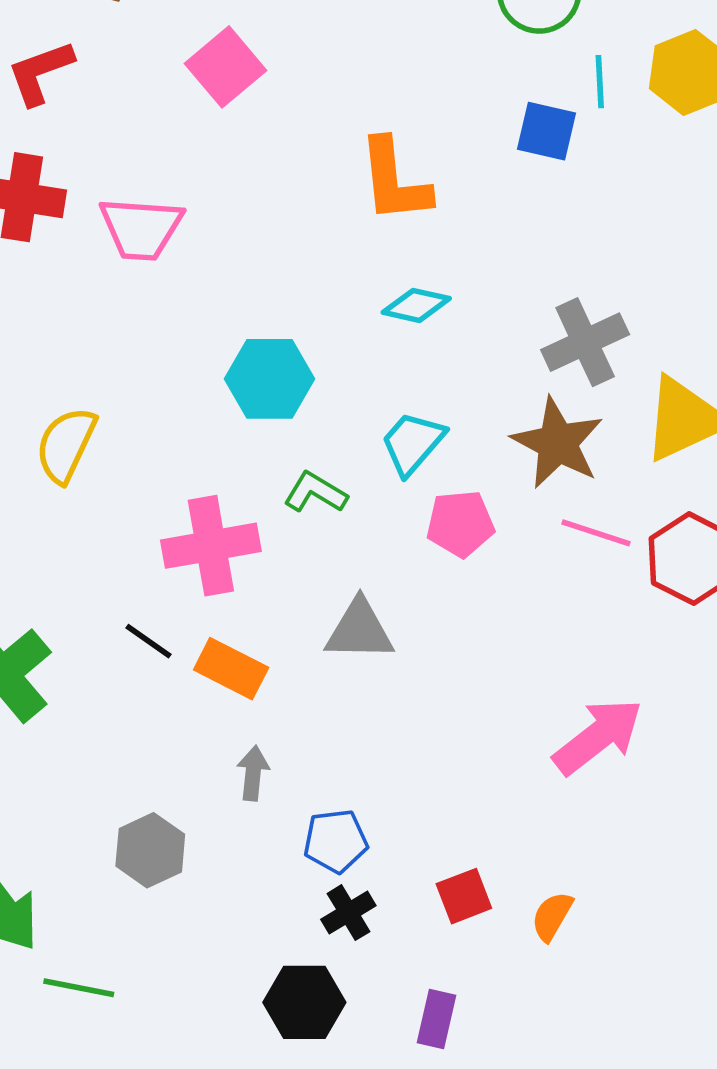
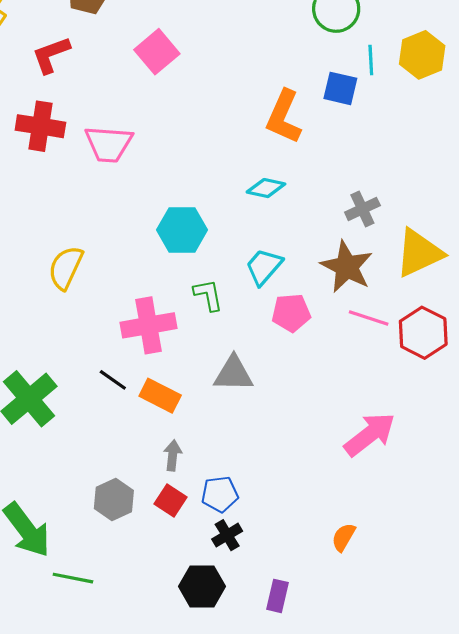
orange L-shape: (394, 181) -> (284, 117), moved, turned 30
gray cross: (585, 342) -> (362, 209), size x0.7
green L-shape: (315, 493) -> (208, 295), turned 48
red square: (464, 896) -> (170, 501), moved, turned -36

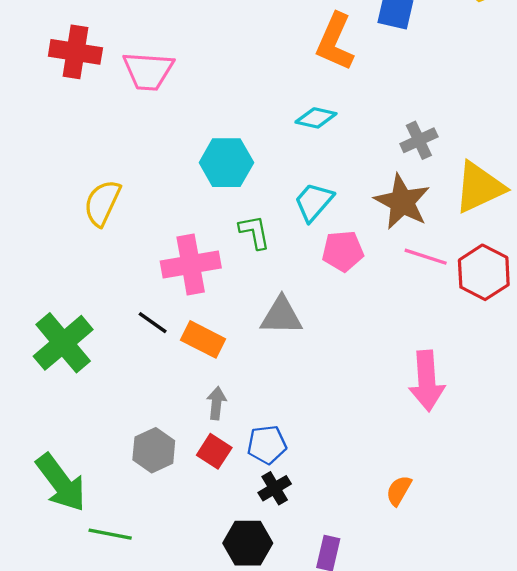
pink arrow: (370, 434) -> (427, 381), turned 124

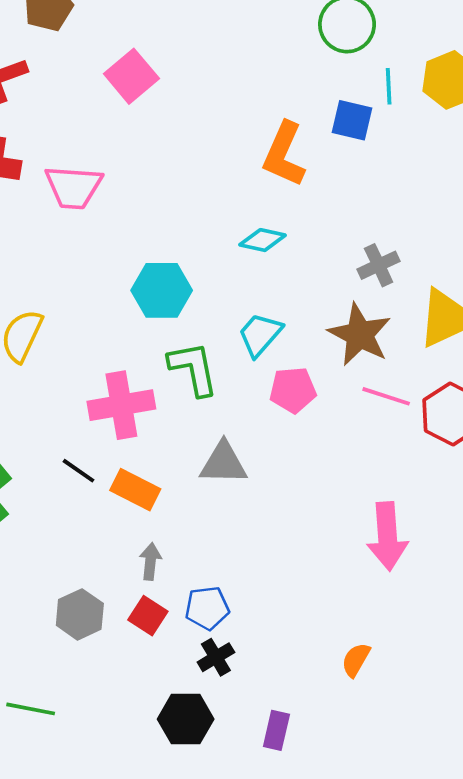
green L-shape: (254, 232) -> (193, 369), size x1.4

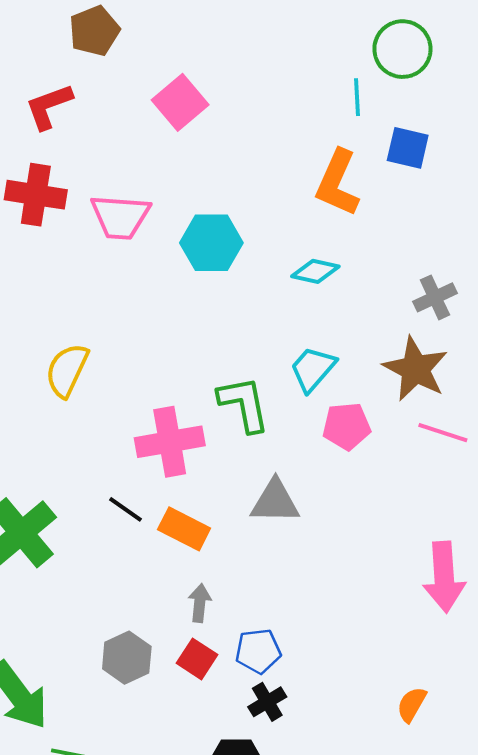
cyan line: (389, 86) -> (357, 97), moved
cyan hexagon: (162, 290) -> (211, 243), moved

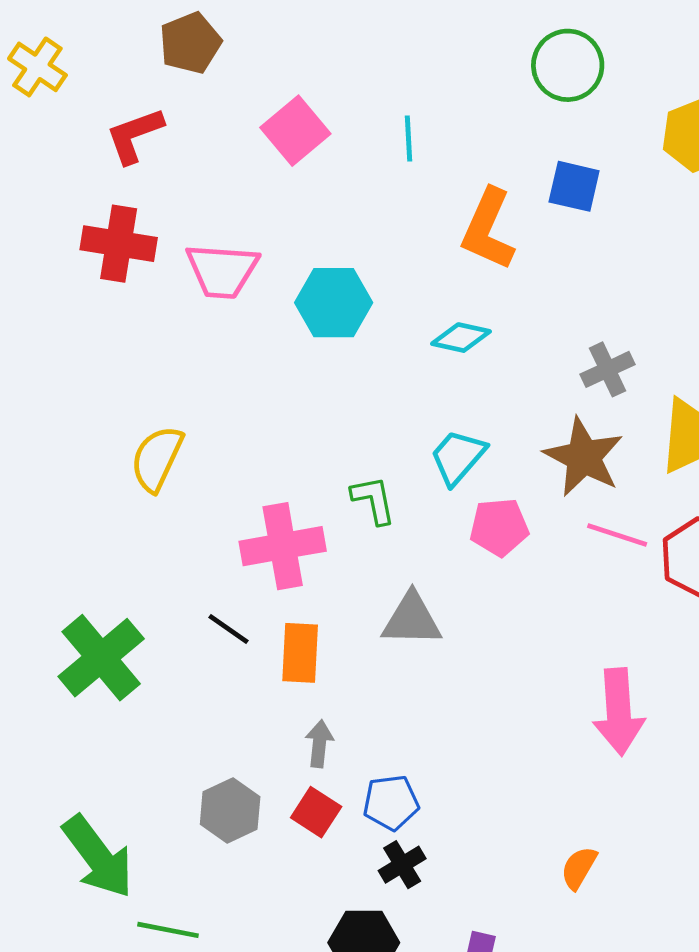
cyan line: (357, 97) -> (408, 139), moved
green L-shape: (244, 404) -> (373, 500), size x0.7
orange rectangle: (184, 529) -> (300, 653), turned 66

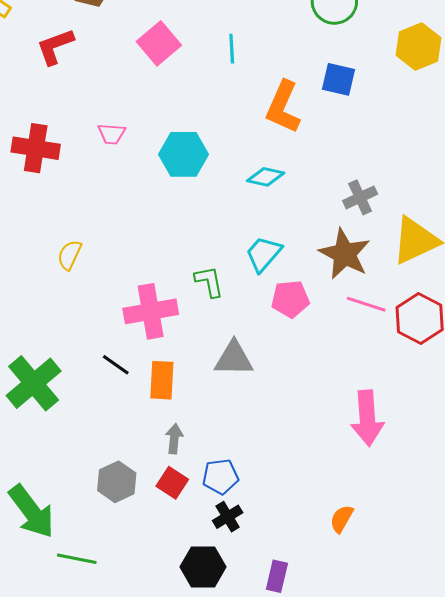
red cross: (119, 244) -> (36, 148), moved
pink trapezoid: (222, 271) -> (112, 134), size x0.6
yellow semicircle: (157, 459) -> (70, 255), size x0.7

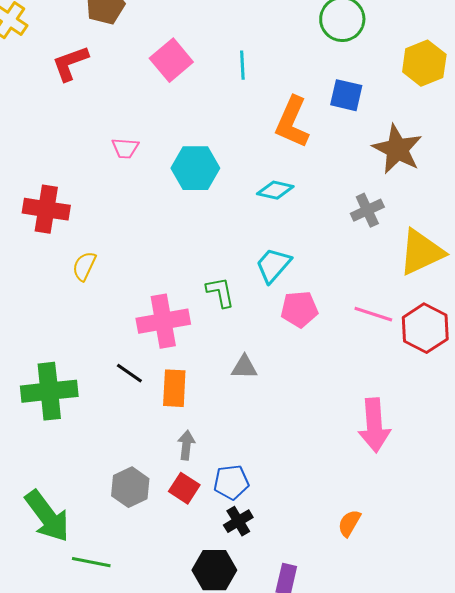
red cross: (36, 148) -> (46, 209), moved
brown star: (345, 254) -> (397, 149), moved
gray triangle: (234, 359) -> (244, 367), size x0.7
green cross: (34, 383) -> (49, 391), turned 34

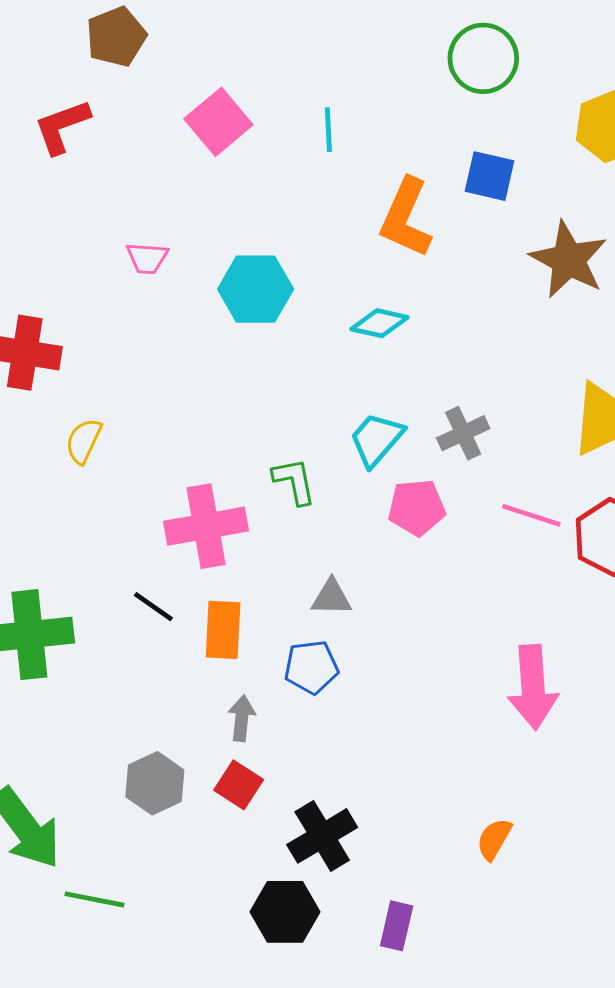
gray cross: (367, 210) -> (463, 433), moved
blue pentagon: (231, 482) -> (311, 667), moved
black cross: (238, 521) -> (322, 836), size x1.5

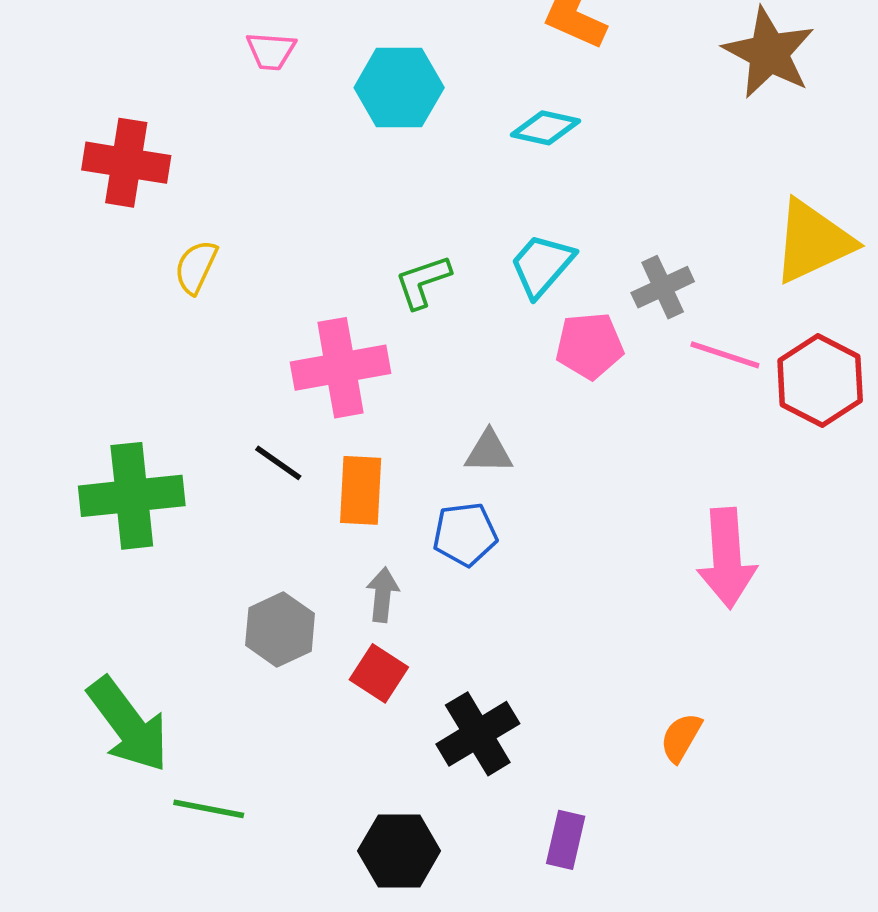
gray cross: (463, 433) -> (663, 287), moved
green L-shape: (294, 481) -> (423, 282), moved, turned -98
gray hexagon: (155, 783) -> (280, 629), moved
black hexagon: (285, 912) -> (399, 851), moved

